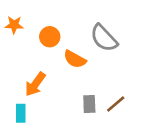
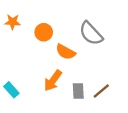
orange arrow: (35, 84) -> (53, 81), moved
cyan rectangle: (21, 113) -> (11, 90), moved, turned -42

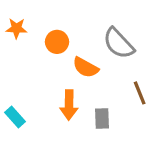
orange arrow: (53, 81) -> (69, 105), turned -35
brown line: (101, 91) -> (140, 93), moved, turned -72

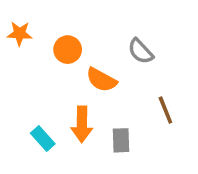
gray semicircle: (119, 43) -> (141, 51), size x0.7
cyan rectangle: (15, 117) -> (43, 139), moved

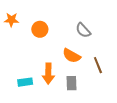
orange semicircle: (101, 80) -> (72, 56), moved
cyan rectangle: (43, 139) -> (25, 82), turned -56

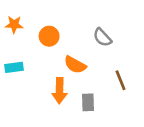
orange semicircle: (72, 56) -> (75, 65), moved
cyan rectangle: (25, 82) -> (14, 67), moved

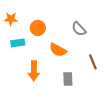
cyan rectangle: (14, 67) -> (18, 43), moved
orange arrow: (59, 91) -> (34, 71), moved

